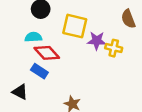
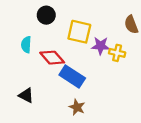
cyan semicircle: (33, 37) -> (26, 45), moved, turned -84
blue rectangle: (39, 71) -> (72, 76), moved, size x1.5

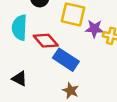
cyan semicircle: (26, 45) -> (19, 28), size x1.5

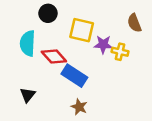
black triangle: (19, 79) -> (28, 95), turned 42

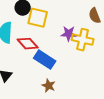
yellow square: (82, 30) -> (38, 18), moved
yellow cross: (120, 52) -> (83, 40), size x1.5

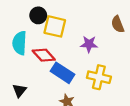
yellow cross: (83, 40) -> (99, 77), moved

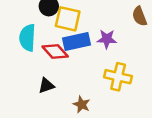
blue rectangle: (62, 73) -> (77, 41), moved, turned -45
black triangle: (19, 90) -> (46, 86), moved, turned 32

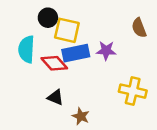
yellow cross: (118, 77) -> (133, 91), moved
black triangle: (46, 86) -> (56, 97), moved, turned 42

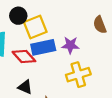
yellow square: (67, 30) -> (35, 27), turned -35
yellow cross: (133, 91) -> (78, 75), moved, turned -30

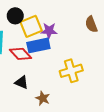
purple star: (70, 45) -> (49, 31), moved

